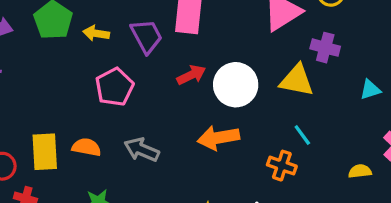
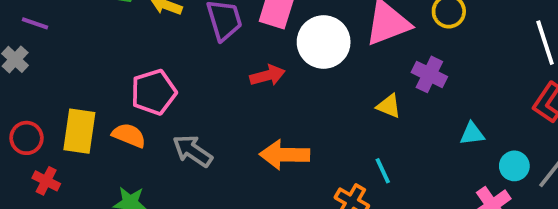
yellow triangle: (297, 80) -> (389, 106), size x0.6
white circle: (236, 85) -> (324, 42), moved
pink pentagon: (115, 87) -> (154, 92), moved

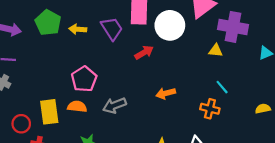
purple cross: (429, 74) -> (233, 27), size x1.5
gray arrow: (193, 151) -> (114, 105), turned -40
orange arrow: (285, 155) -> (166, 93), size x0.7

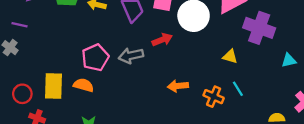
yellow triangle: (216, 51) -> (230, 56), moved
gray arrow: (114, 105) -> (131, 56), moved
orange cross: (210, 109) -> (214, 97), moved

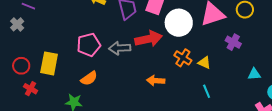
purple cross: (259, 28) -> (233, 42), size x0.6
red arrow: (162, 40) -> (149, 39), size x1.5
orange semicircle: (83, 85) -> (89, 78), moved, turned 120
orange cross: (214, 97) -> (183, 58), moved

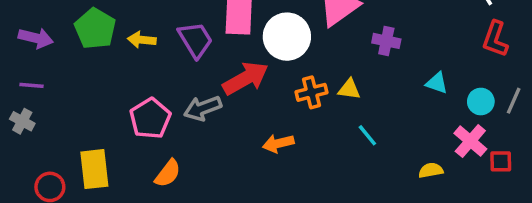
orange cross: (183, 58) -> (311, 92), turned -30
cyan triangle: (254, 74) -> (437, 83), turned 40

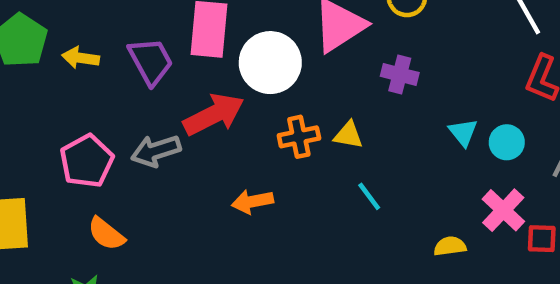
cyan triangle: (437, 83) -> (463, 132), turned 30
cyan circle: (481, 102) -> (507, 142), moved
orange semicircle: (168, 173) -> (106, 234), turned 88

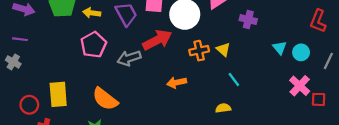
yellow triangle: (348, 135) -> (223, 49), turned 32
pink pentagon: (87, 161) -> (94, 45), moved
orange semicircle: (106, 234) -> (105, 99), size x1.4
yellow semicircle: (450, 246) -> (223, 108), moved

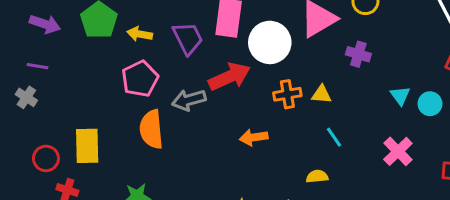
yellow triangle: (223, 49) -> (321, 94), turned -40
pink cross: (300, 86) -> (398, 151), moved
orange semicircle: (105, 99) -> (151, 129), moved, turned 44

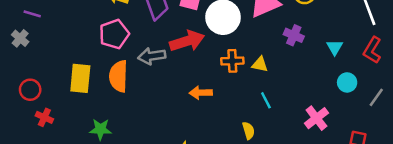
cyan triangle: (400, 96) -> (335, 47), moved
yellow rectangle: (87, 146) -> (80, 78), moved
yellow semicircle: (317, 176) -> (248, 131), turned 72

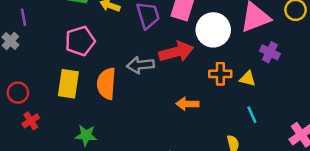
purple line: (32, 14) -> (24, 17), turned 60
pink pentagon: (114, 34) -> (80, 41), moved
purple cross: (294, 35) -> (270, 52), moved
red cross: (44, 117) -> (31, 121), turned 30

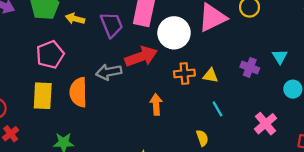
purple cross: (270, 52) -> (250, 67), moved
orange arrow: (187, 104) -> (156, 104), turned 90

